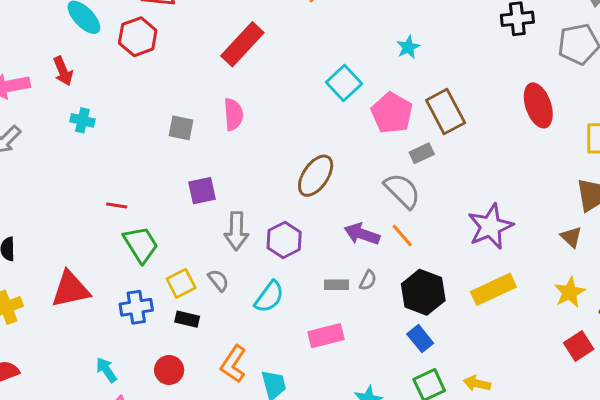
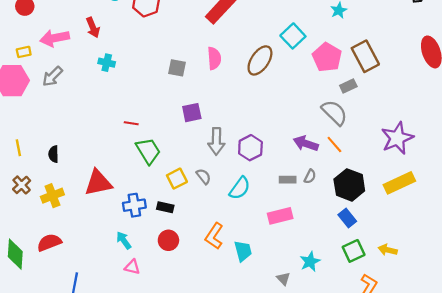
brown ellipse: (316, 176) -> (260, 60), moved
blue cross: (136, 307) -> (134, 205), moved
black rectangle: (187, 319) -> (165, 207), moved

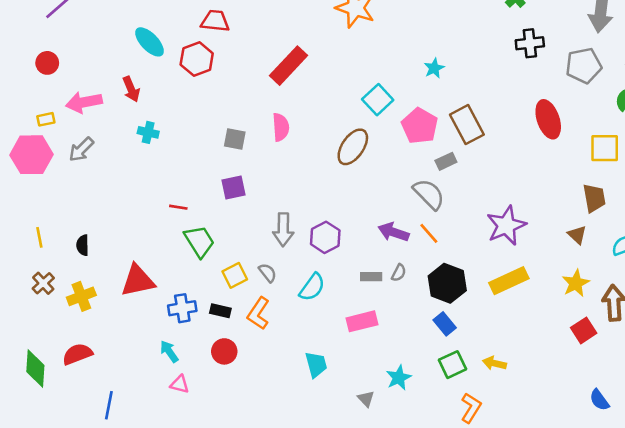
brown ellipse: (260, 60) -> (353, 147), moved
purple square: (192, 113) -> (233, 188), moved
orange L-shape: (214, 236) -> (258, 313), moved

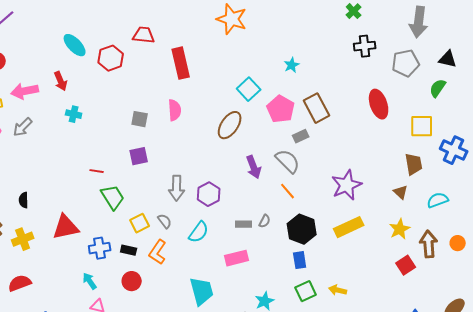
red trapezoid: (215, 21) -> (144, 35), moved
red rectangle: (289, 66) -> (181, 63), turned -56
purple arrow: (393, 232) -> (254, 167), moved, turned -130
blue rectangle: (445, 324) -> (300, 260), turned 30
cyan trapezoid: (316, 365) -> (202, 291), size x1.4

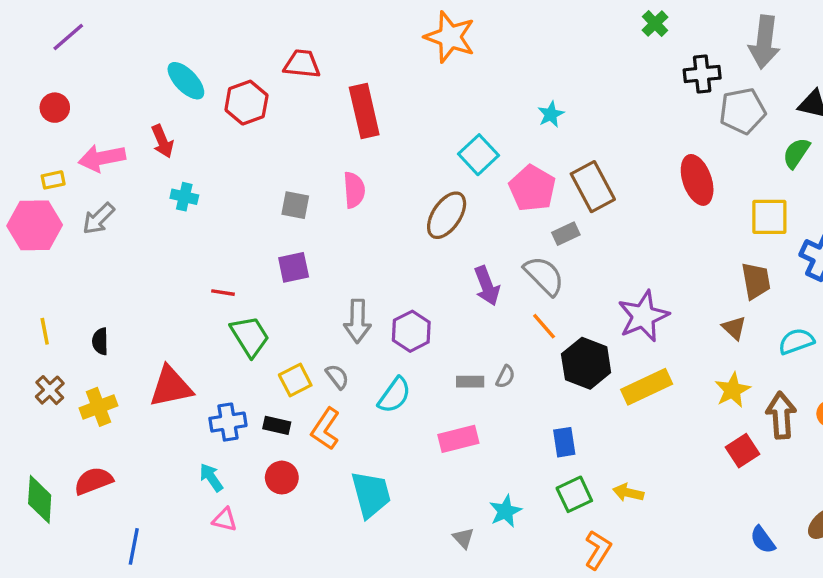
black cross: (365, 46) -> (702, 74), moved
black hexagon: (302, 229) -> (586, 363), moved
cyan trapezoid: (202, 291) -> (371, 494), moved

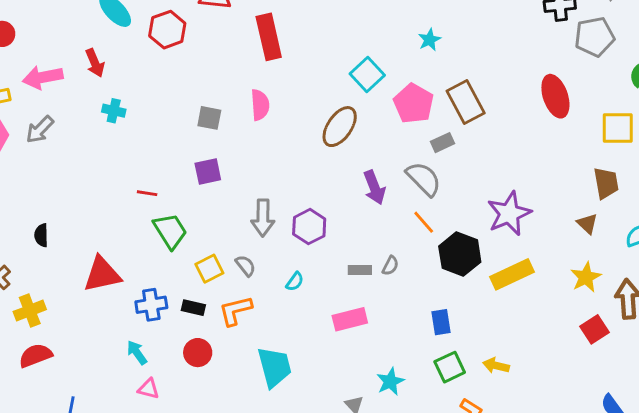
cyan semicircle: (394, 395) -> (295, 282), size x0.6
yellow cross: (99, 407) -> (30, 311), moved
orange L-shape: (325, 429) -> (235, 311), turned 42

